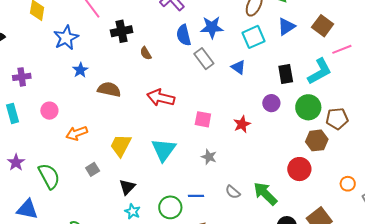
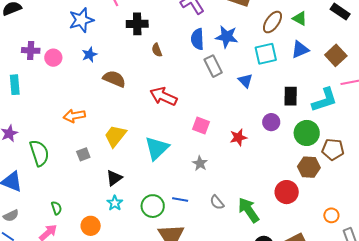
pink circle: (49, 111) -> (53, 58), moved

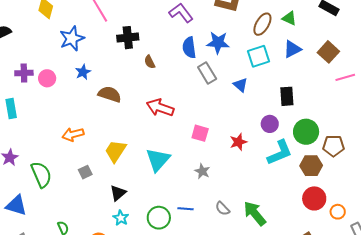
cyan L-shape: (324, 100) -> (280, 153), moved
red circle: (287, 192) -> (314, 198), moved

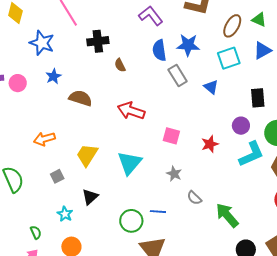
blue star: (72, 38) -> (42, 43), turned -30
gray semicircle: (223, 209) -> (194, 198), moved
cyan star: (121, 218) -> (65, 214), moved

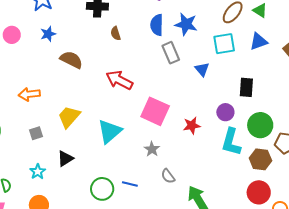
pink square: (171, 136) -> (155, 111), size x1.6
cyan L-shape: (251, 154) -> (231, 142), turned 120

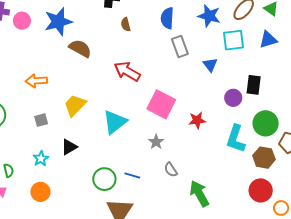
blue star: (186, 24) -> (209, 16), moved
blue star: (48, 34) -> (58, 22), size x1.8
purple circle: (225, 112) -> (233, 98), moved

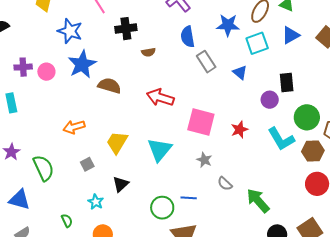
brown semicircle: (126, 24) -> (148, 52), turned -72
cyan L-shape: (236, 139) -> (281, 139), turned -36

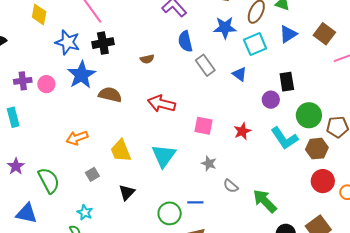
black cross: (126, 29) -> (103, 43), moved
pink square: (201, 122) -> (203, 126), size x0.7
yellow trapezoid: (117, 142) -> (121, 151), turned -50
cyan star: (96, 202) -> (85, 212), moved

